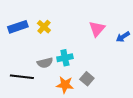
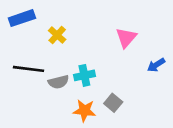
blue rectangle: (18, 27) -> (22, 18), moved
blue arrow: (123, 37) -> (156, 65), moved
black line: (22, 77) -> (28, 69), moved

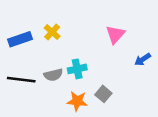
blue rectangle: (22, 18) -> (20, 39), moved
black line: (28, 69) -> (21, 80), moved

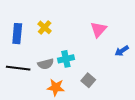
blue rectangle: (20, 39) -> (17, 34), turned -66
orange star: (77, 101) -> (56, 87), moved

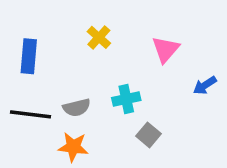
yellow cross: (45, 27) -> (99, 37), moved
cyan cross: (66, 59) -> (126, 99), moved
orange star: (56, 87) -> (73, 147), moved

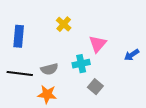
pink triangle: (166, 49) -> (98, 44), moved

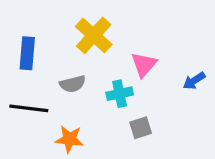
yellow cross: (64, 24) -> (94, 35), size x1.6
gray semicircle: (49, 69) -> (73, 84), moved
gray square: (95, 87) -> (141, 128), turned 32

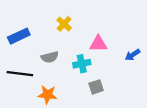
yellow cross: (94, 35) -> (64, 24), size x0.6
blue rectangle: (27, 53) -> (19, 36), turned 60
pink triangle: (144, 65) -> (98, 44), turned 48

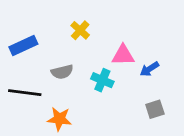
blue arrow: (133, 55) -> (149, 69), moved
cyan cross: (82, 64) -> (102, 80), turned 35
gray square: (96, 87) -> (155, 109), moved

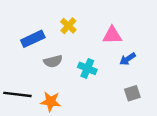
blue rectangle: (23, 46) -> (33, 39), moved
pink triangle: (123, 55) -> (112, 35), moved
black line: (25, 93) -> (17, 94), moved

